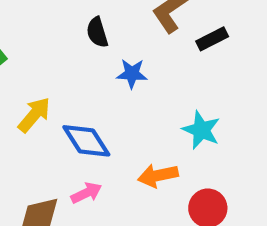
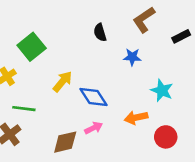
black rectangle: (212, 39) -> (181, 36), moved
blue star: (132, 74) -> (132, 57), moved

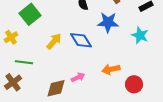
blue star: (132, 57) -> (108, 22), size x1.5
cyan star: (162, 91) -> (140, 35), moved
blue diamond: (94, 97) -> (81, 40), moved

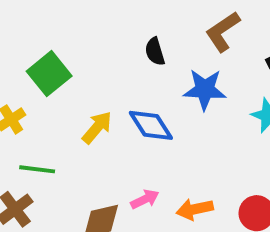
orange arrow: (111, 69) -> (195, 209), moved

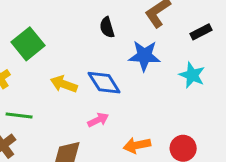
yellow arrow: (97, 127) -> (64, 84), turned -110
pink arrow: (145, 199) -> (98, 120), moved

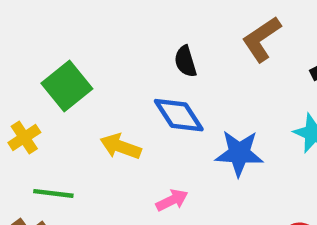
blue star: (144, 56) -> (239, 153), moved
blue diamond: (104, 83) -> (179, 115), moved

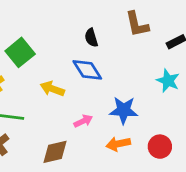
brown L-shape: (262, 39) -> (137, 24), turned -68
blue star: (239, 153) -> (124, 110), moved

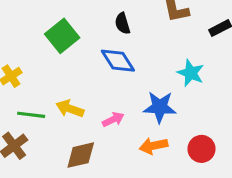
green square: (20, 52) -> (62, 36), moved
cyan star: (168, 81) -> (191, 73), moved
yellow arrow: (52, 89) -> (70, 109), moved

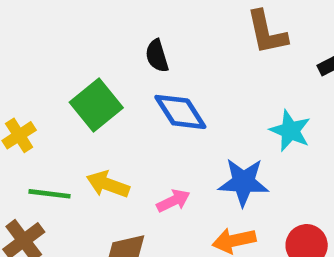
black semicircle: (123, 23) -> (157, 56), moved
green square: (62, 36) -> (96, 105), moved

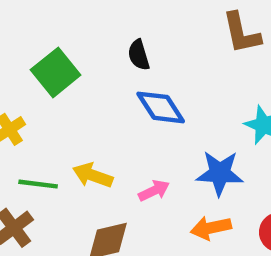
green square: (96, 105) -> (56, 72), moved

